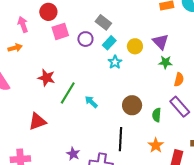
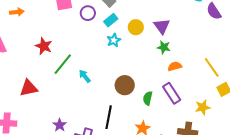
orange semicircle: (179, 80) -> (175, 66), turned -128

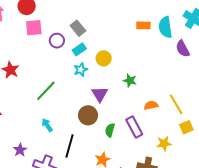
purple triangle: (162, 26) -> (100, 94), moved
green line: (63, 64) -> (46, 91), moved
orange semicircle: (175, 66) -> (151, 105), moved
cyan arrow: (85, 76) -> (47, 125), moved

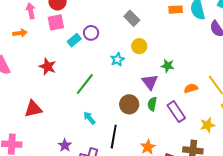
pink square: (34, 28) -> (56, 22), moved
gray rectangle: (78, 28) -> (132, 18), moved
cyan rectangle: (79, 49) -> (74, 40), moved
purple triangle: (100, 94) -> (150, 82), moved
green semicircle: (110, 130) -> (152, 104), moved

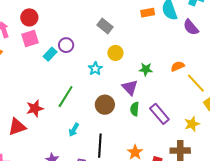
red star: (48, 67) -> (35, 108), moved, turned -30
orange semicircle: (191, 88) -> (178, 66), moved
brown circle: (129, 104) -> (105, 105), moved
cyan arrow: (89, 118) -> (74, 130), turned -104

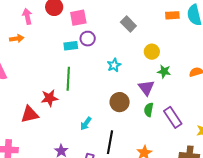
pink square: (30, 39) -> (78, 18), moved
yellow circle: (115, 53) -> (152, 52), moved
cyan rectangle: (50, 54) -> (71, 46), turned 32
green line: (66, 97) -> (68, 79), moved, turned -35

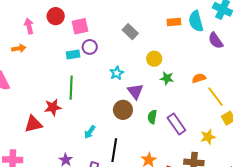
purple triangle: (146, 88) -> (135, 91), moved

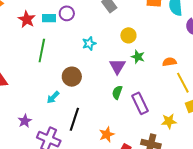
purple triangle: (135, 91) -> (117, 66), moved
red star: (53, 107) -> (27, 19), moved, turned 30
brown circle: (123, 110) -> (72, 77), moved

